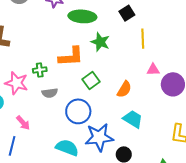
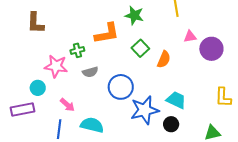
green square: (91, 80) -> (140, 48), moved
cyan trapezoid: (133, 119) -> (176, 100), moved
cyan semicircle: (67, 148) -> (92, 125), moved

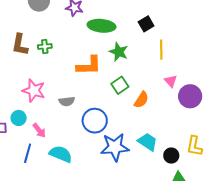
pink triangle: (190, 37) -> (171, 81), turned 48
green cross: (77, 50) -> (45, 46), moved
cyan circle: (38, 88) -> (19, 118), moved
black circle: (171, 124) -> (171, 156), moved

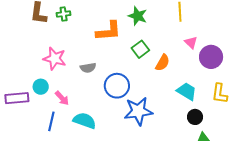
cyan trapezoid: (148, 142) -> (187, 91), moved
yellow L-shape: (194, 146) -> (220, 94), moved

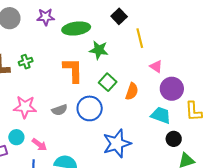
orange L-shape: (109, 31) -> (73, 70), turned -76
purple circle: (211, 57) -> (172, 89), moved
blue circle: (117, 86) -> (90, 108), moved

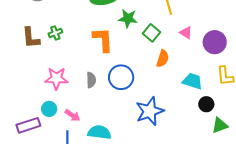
green square: (108, 82) -> (151, 33), moved
purple circle: (172, 89) -> (215, 42), moved
gray semicircle: (60, 110) -> (91, 80), turned -70

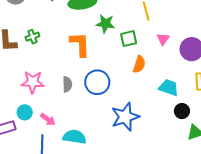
green square: (151, 33) -> (129, 39), turned 36
pink triangle: (186, 33) -> (163, 39), turned 32

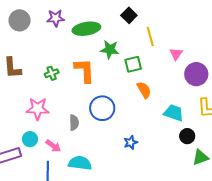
green cross: (32, 37) -> (52, 73), moved
pink triangle: (163, 39) -> (176, 54), moved
orange semicircle: (139, 64) -> (144, 90), turned -48
gray semicircle: (67, 84) -> (74, 123), moved
blue star: (125, 117) -> (131, 142), size x0.5

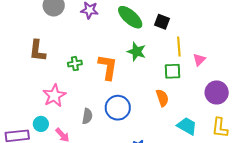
black square: (129, 15) -> (162, 22), turned -35
green ellipse: (86, 29) -> (130, 17), moved, turned 40
pink triangle: (176, 54) -> (199, 60), moved
green square: (133, 64) -> (173, 71), moved
pink star: (38, 109) -> (54, 96), turned 30

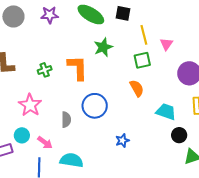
green star: (137, 52) -> (103, 47), turned -30

